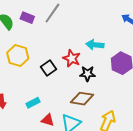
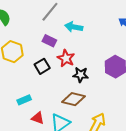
purple rectangle: (27, 18) -> (49, 41), moved
cyan arrow: (95, 45) -> (74, 27), moved

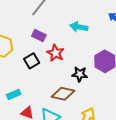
cyan arrow: (74, 27) -> (79, 27), moved
black star: (81, 75) -> (80, 74), moved

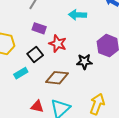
cyan rectangle: (14, 94) -> (21, 73), moved
brown diamond: (63, 94) -> (57, 78), moved

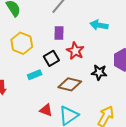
purple rectangle: (39, 28) -> (59, 33), turned 64

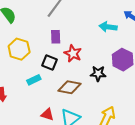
cyan arrow: (99, 25) -> (108, 27), moved
black square: (51, 58) -> (50, 62), turned -35

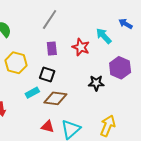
cyan arrow: (108, 27) -> (104, 36), turned 42
red star: (73, 53) -> (81, 47), moved
brown diamond: (69, 87) -> (55, 98), moved

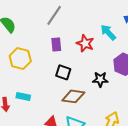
black square: (47, 75) -> (63, 72), moved
cyan rectangle: (32, 93) -> (23, 96), moved, turned 40
brown diamond: (55, 98) -> (73, 96), moved

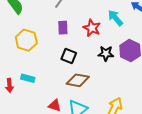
black star: (100, 79) -> (106, 54), moved

